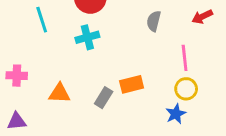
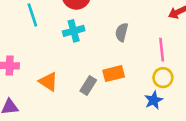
gray semicircle: (154, 21) -> (122, 32), moved
orange triangle: (59, 93) -> (48, 82), turned 30

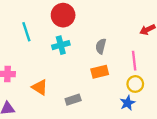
orange rectangle: (114, 74) -> (100, 72), moved
gray rectangle: (88, 86) -> (73, 100), moved, turned 40

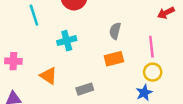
cyan cross: (61, 45) -> (67, 41), moved

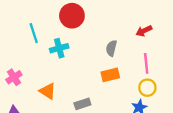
red arrow: (166, 13) -> (144, 31), moved
cyan cross: (67, 41) -> (59, 48), moved
pink cross: (13, 61) -> (14, 77), turned -35

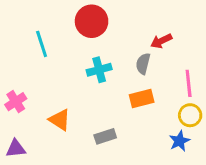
red arrow: (144, 31) -> (161, 41), moved
cyan cross: (59, 48) -> (99, 70), moved

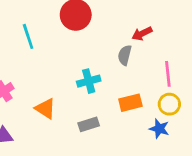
cyan cross: (99, 70) -> (89, 81), moved
orange rectangle: (142, 99) -> (130, 103), moved
blue star: (179, 141) -> (159, 129), turned -30

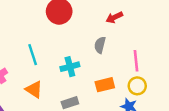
red arrow: (142, 34) -> (114, 17), moved
cyan line: (28, 36) -> (33, 55), moved

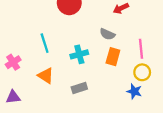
gray semicircle: (100, 45) -> (107, 34), turned -80
orange rectangle: (105, 85) -> (113, 57), moved, turned -60

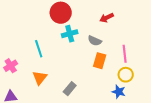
cyan cross: (79, 54) -> (70, 34), moved
orange triangle: (46, 76) -> (40, 78), turned 35
gray rectangle: (79, 88) -> (70, 89), turned -32

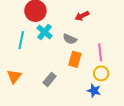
cyan cross: (70, 34) -> (45, 32), turned -35
cyan line: (39, 49) -> (21, 40), moved, turned 30
gray rectangle: (70, 89) -> (50, 79), moved

